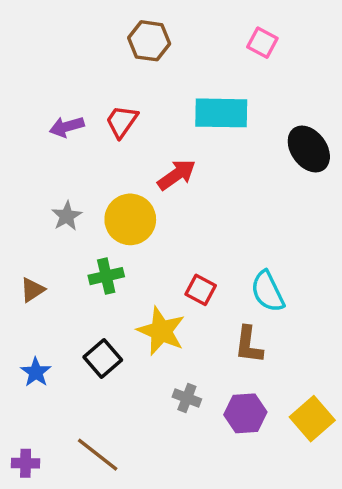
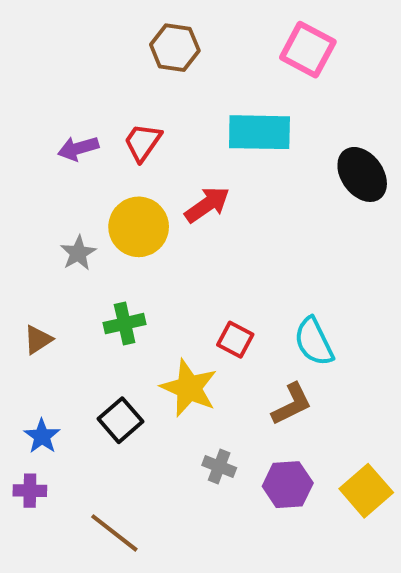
pink square: (262, 43) -> (308, 50), size x1.5
yellow circle: (130, 219) -> (139, 227), moved
brown L-shape: (249, 345) -> (292, 404), turned -123
purple cross: (26, 463) -> (30, 491), moved

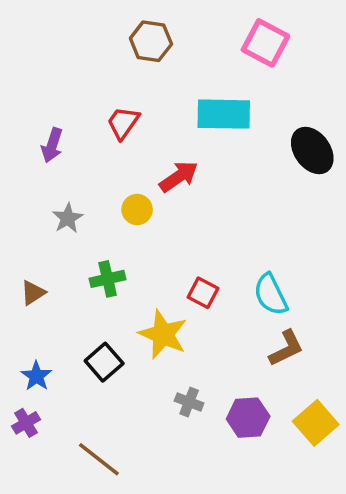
purple arrow: (78, 148) -> (52, 145), moved, turned -56
yellow circle: (139, 227) -> (137, 209), moved, size x0.6
brown L-shape: (292, 404) -> (286, 348), moved
purple cross: (30, 491) -> (26, 423), turned -32

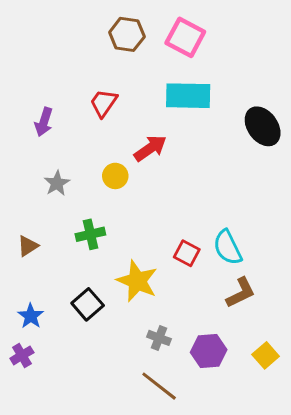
pink square: (265, 43) -> (185, 37), moved
red square: (203, 293) -> (187, 253), moved
yellow square: (316, 423) -> (266, 355), size x0.7
brown line: (99, 459) -> (159, 386), moved

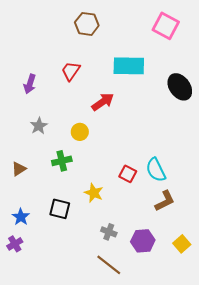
pink square: (185, 37) -> (166, 26), moved
yellow circle: (115, 176) -> (80, 132), moved
yellow star: (137, 281) -> (94, 193), size x0.7
black square: (88, 304) -> (60, 209), turned -35

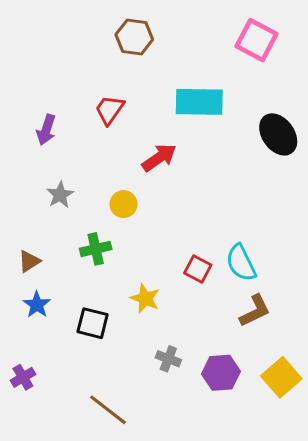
blue star: (21, 217) -> (37, 305), moved
yellow square: (182, 244) -> (281, 377), size x1.4
brown line: (109, 265) -> (108, 410), moved

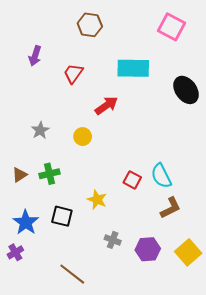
purple arrow: (46, 130) -> (35, 56), moved
green cross: (96, 249) -> (50, 174), moved
blue star: (37, 305) -> (26, 222), moved, size x1.4

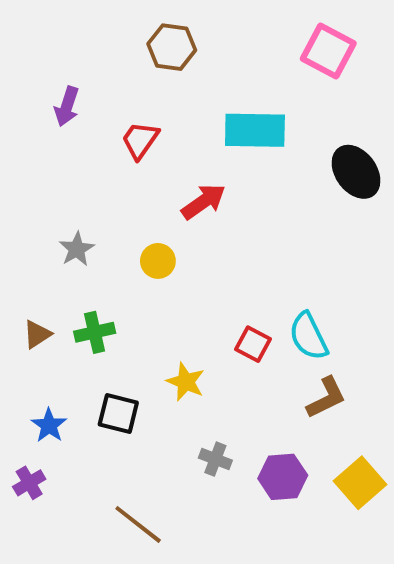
blue star: (26, 222) -> (49, 425), size x0.7

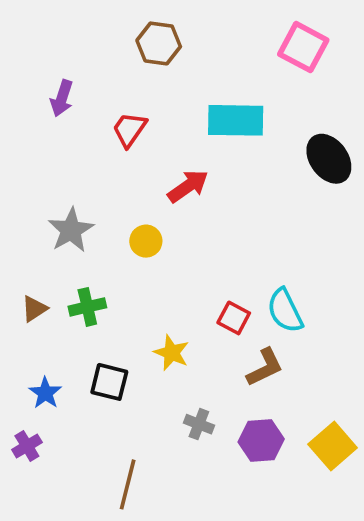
gray star: (77, 249) -> (71, 230), size x1.4
brown L-shape: (326, 398) -> (265, 367), moved
brown line: (138, 524) -> (128, 484), turned 66

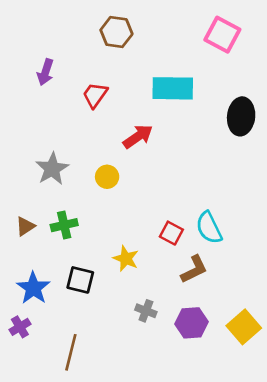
black ellipse: (329, 159) -> (241, 116), turned 42
blue star: (45, 393) -> (33, 288), size x1.4
brown line: (128, 484) -> (71, 352), moved

